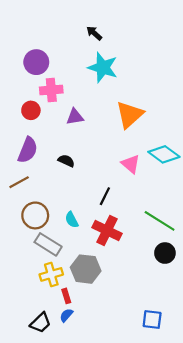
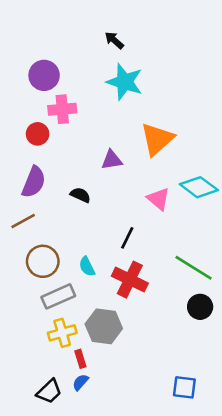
purple triangle: (75, 117) -> (112, 160), moved
gray rectangle: (48, 244) -> (58, 296), turned -56

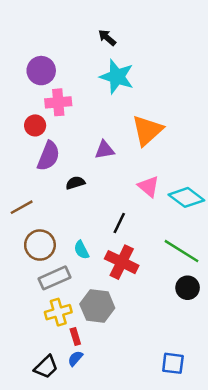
purple semicircle: (34, 182) -> (48, 156), moved
cyan diamond: (199, 187) -> (186, 197), moved
black semicircle: (80, 195) -> (75, 183), turned -42

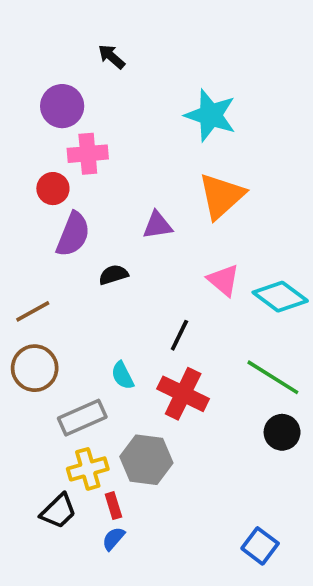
black arrow: (107, 38) -> (112, 57), moved
cyan star: (117, 77) -> (211, 115), moved
brown circle: (40, 245) -> (35, 368), moved
blue square: (173, 363) -> (260, 546), turned 30
black trapezoid: (46, 367) -> (58, 511), moved

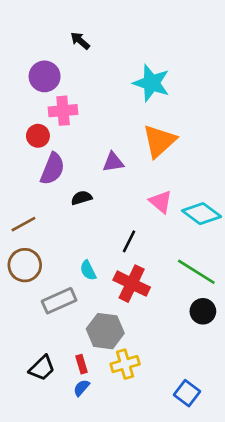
yellow cross: (88, 469) -> (125, 364), moved

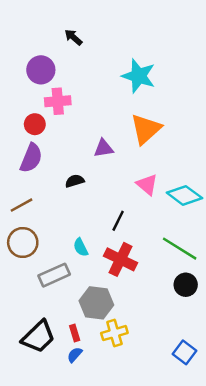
purple semicircle: (52, 169) -> (31, 158), moved
black trapezoid: (42, 368) -> (38, 337), size x1.4
blue square: (187, 393) -> (184, 352), moved

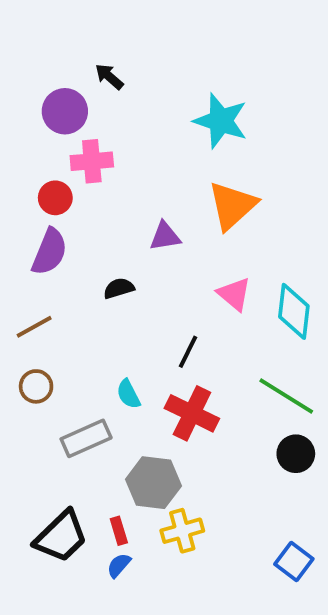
black arrow: (73, 37) -> (109, 77), moved
cyan diamond: (184, 195) -> (294, 311), turned 60
brown circle: (23, 242) -> (36, 386), size x0.7

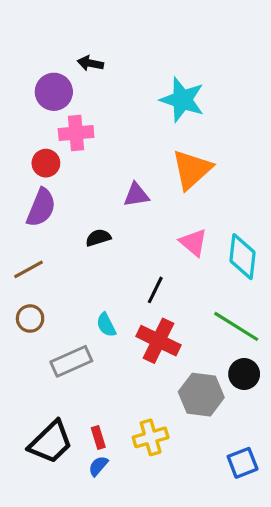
black arrow: (109, 77) -> (90, 63), turned -30
gray hexagon: (153, 483) -> (201, 395), moved
blue square: (294, 561) -> (243, 463), turned 32

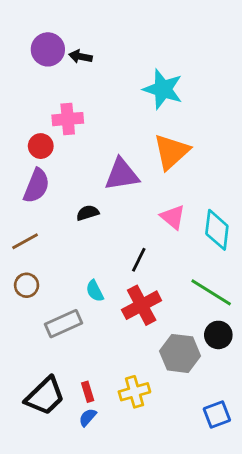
purple circle: (54, 92) -> (48, 49), moved
purple triangle: (136, 195) -> (122, 174), size x1.5
red cross: (158, 341) -> (142, 305), turned 36

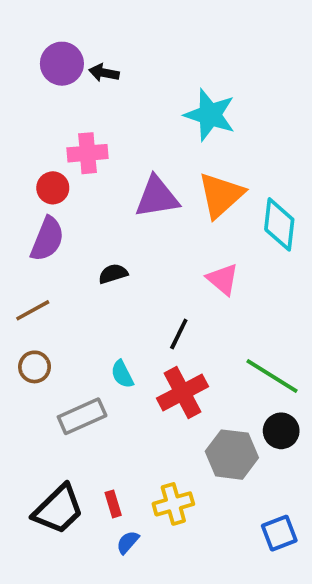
purple triangle: (122, 174) -> (157, 197), moved
cyan diamond: (217, 230) -> (279, 224), moved
blue semicircle: (88, 417) -> (128, 542), moved

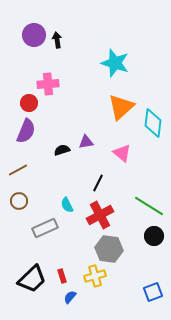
black arrow: (104, 73) -> (57, 40), turned 70
purple triangle: (157, 197) -> (86, 142), moved, size x0.6
gray hexagon: (232, 455) -> (109, 249), moved

